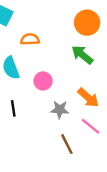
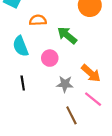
green arrow: (82, 55) -> (67, 35), moved

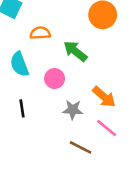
brown line: (71, 115) -> (81, 147), turned -36

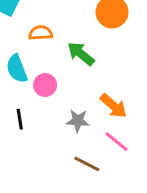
pink circle: (55, 79) -> (45, 85), moved

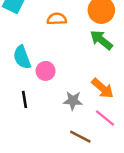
orange semicircle: (41, 33) -> (57, 19), moved
green arrow: (81, 54) -> (101, 40), moved

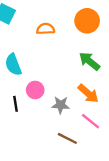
green arrow: (101, 40) -> (89, 61), moved
pink circle: (46, 71) -> (35, 90), moved

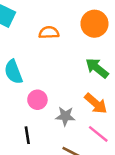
black line: (16, 104) -> (27, 135), moved

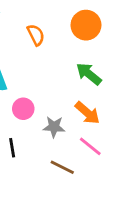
orange semicircle: (49, 33) -> (36, 35), turned 66

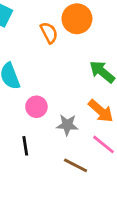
orange circle: (86, 25) -> (77, 19), moved

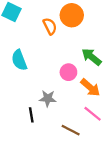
pink circle: (36, 107) -> (68, 72), moved
gray star: (67, 125) -> (48, 98), moved

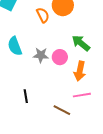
orange arrow: (90, 87) -> (80, 71), turned 60
gray star: (48, 98) -> (41, 55), moved
pink line: (93, 114) -> (82, 95), turned -48

